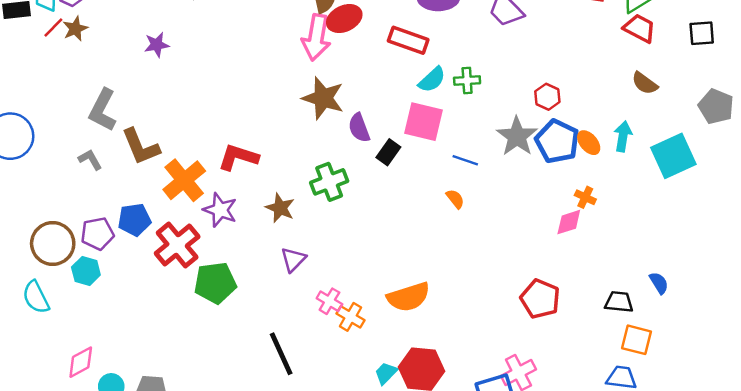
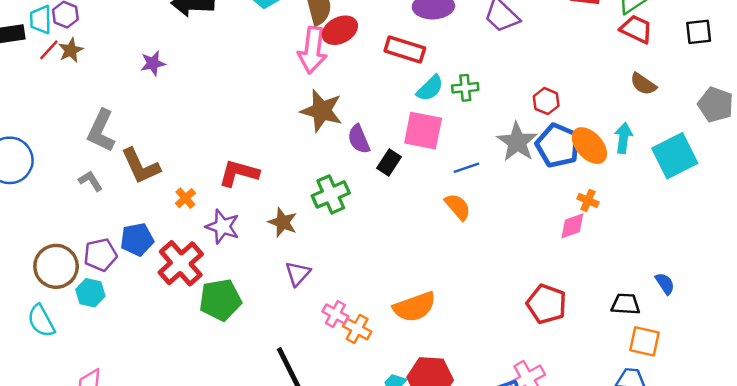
orange ellipse: (589, 143) -> (589, 146), size x1.5
blue line: (465, 160) -> (466, 168), turned -35
orange cross: (184, 180) -> (185, 198), size x0.5
orange semicircle: (455, 199) -> (458, 207), size x1.4

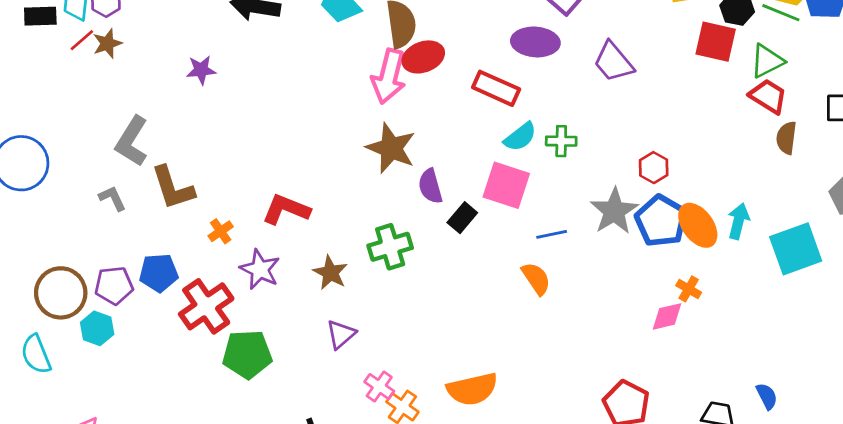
brown semicircle: (643, 84) -> (786, 138), moved, turned 56

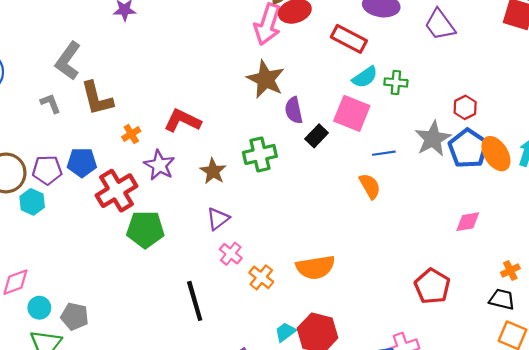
orange cross: (689, 289) -> (510, 271), moved, turned 30
pink cross: (379, 387) -> (231, 254), moved

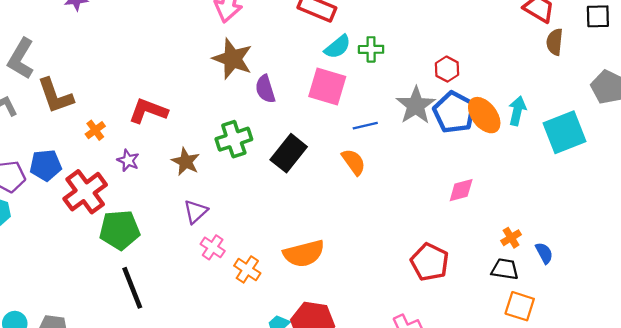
black rectangle: (317, 136) -> (289, 153), moved, size x1.5
purple star: (159, 165) -> (128, 160), size x0.7
black line: (195, 301) -> (132, 288), moved

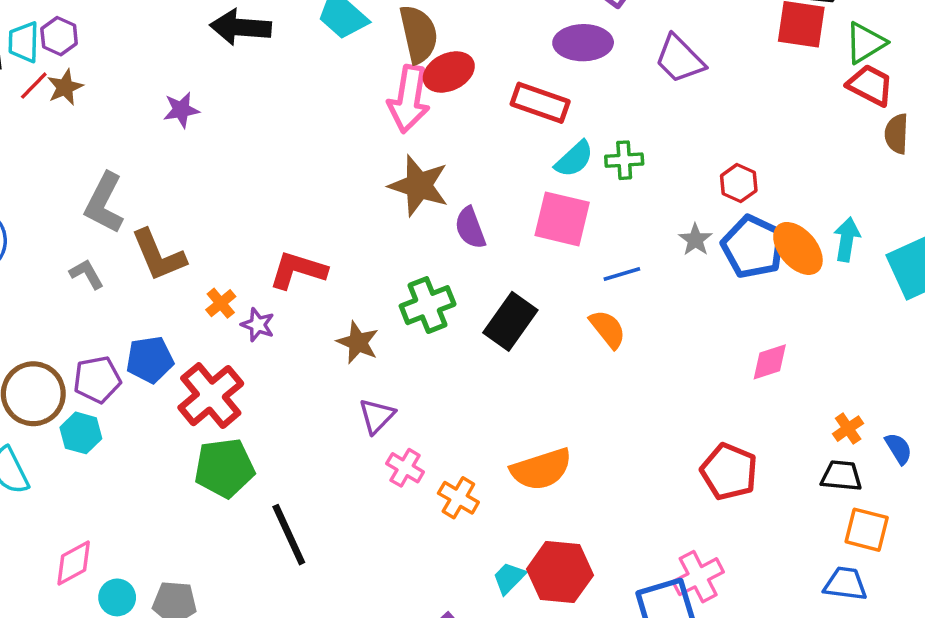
gray star: (416, 105) -> (695, 240), size x0.6
purple star: (128, 160) -> (258, 325), moved
green pentagon: (120, 230) -> (224, 468), moved

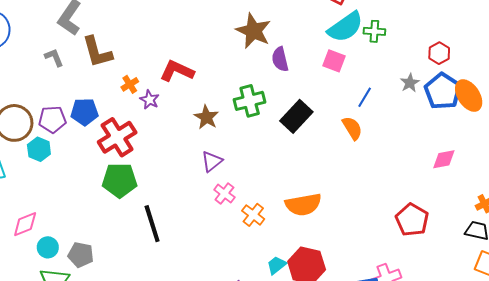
cyan semicircle: (574, 159) -> (345, 27), size x1.5
pink square: (562, 219) -> (334, 61), size x0.7
blue line: (622, 274) -> (365, 97), turned -50

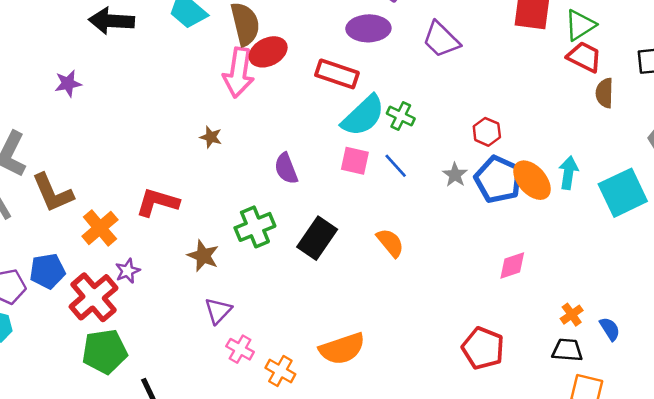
brown star: (253, 31) -> (211, 137), moved, size x0.5
green cross: (374, 31) -> (401, 116), turned 30
orange cross: (130, 84) -> (100, 228), size x1.6
blue line: (365, 97) -> (396, 166), moved, turned -65
purple star: (150, 100) -> (128, 271), moved, turned 30

